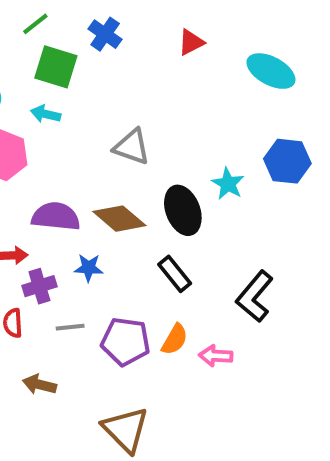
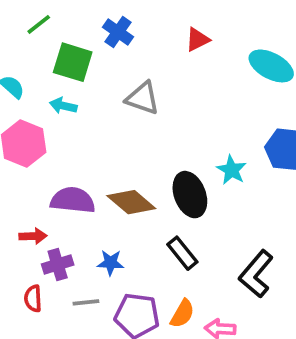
green line: (35, 24) -> (39, 24), moved
gray triangle: (132, 147) -> (143, 98), moved
blue star: (89, 268) -> (111, 263), moved

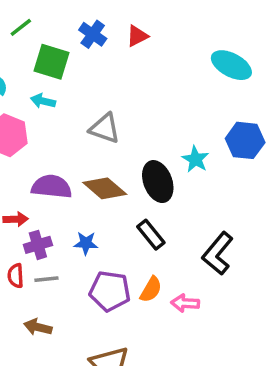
red triangle: (197, 40) -> (137, 36), moved
gray triangle: (143, 98) -> (105, 128), moved
gray line: (86, 302) -> (46, 279), moved

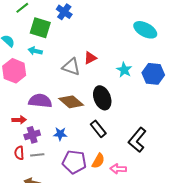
red triangle: (137, 36) -> (90, 58), moved
cyan star: (195, 159) -> (124, 70), moved

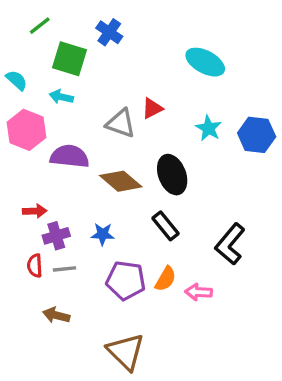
cyan ellipse: (145, 30) -> (205, 62), moved
purple semicircle: (40, 101) -> (70, 156), moved

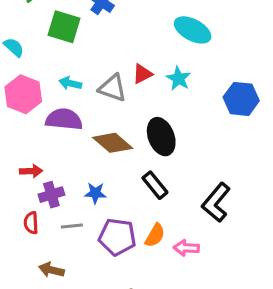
cyan arrow: (61, 97) -> (70, 83), moved
cyan star: (209, 128) -> (178, 79), moved
gray line: (65, 269) -> (72, 226), moved

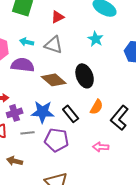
red triangle: (142, 74) -> (58, 17), moved
black rectangle: (155, 185) -> (71, 114), moved
blue star: (95, 193) -> (43, 112), size x1.6
orange semicircle: (155, 235) -> (97, 107), moved

